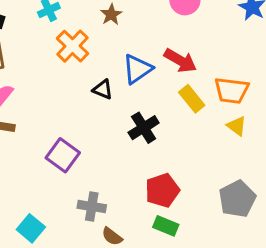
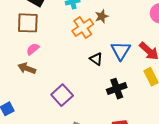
brown star: (111, 15) -> (102, 16), moved
blue triangle: (137, 69) -> (121, 51), turned -35

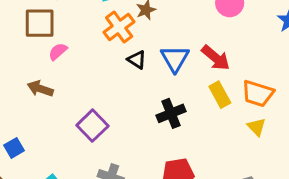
pink semicircle: (33, 49) -> (58, 51), moved
black triangle: (96, 59) -> (137, 60), moved

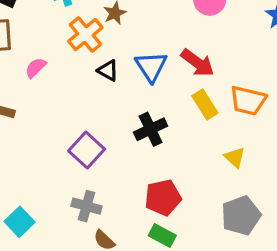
pink semicircle: (58, 51) -> (36, 68), moved
purple square: (92, 126) -> (87, 150), moved
yellow triangle: (257, 127) -> (235, 157), moved

